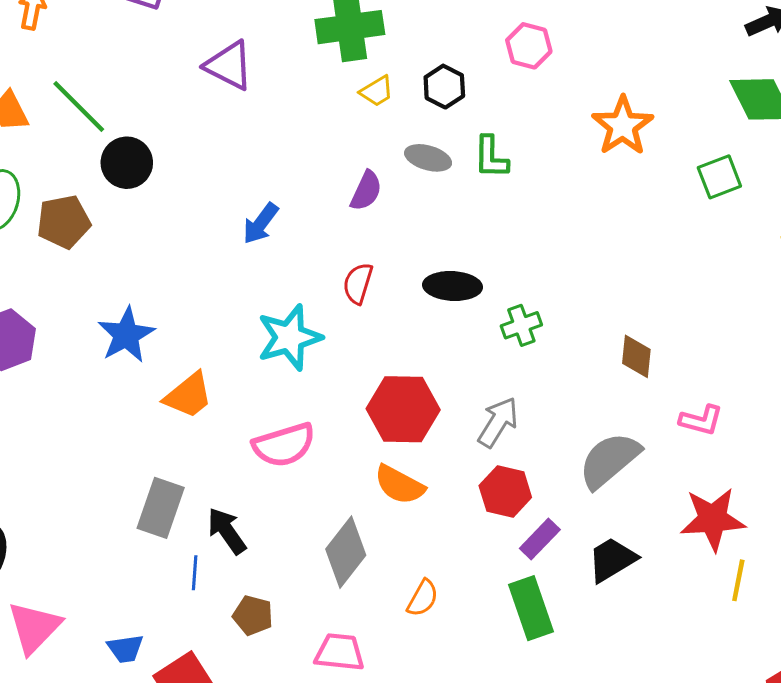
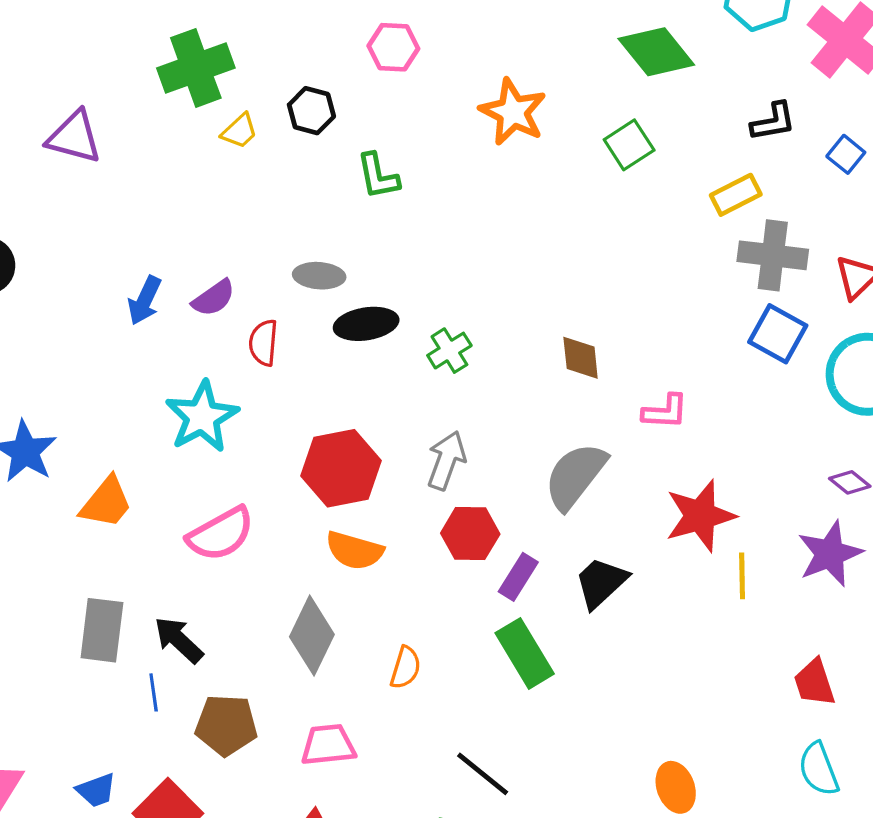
gray ellipse: (428, 158) -> (319, 276), moved
purple semicircle: (366, 191) -> (214, 298), moved, turned 42
brown pentagon: (253, 615) -> (226, 725), size x1.4

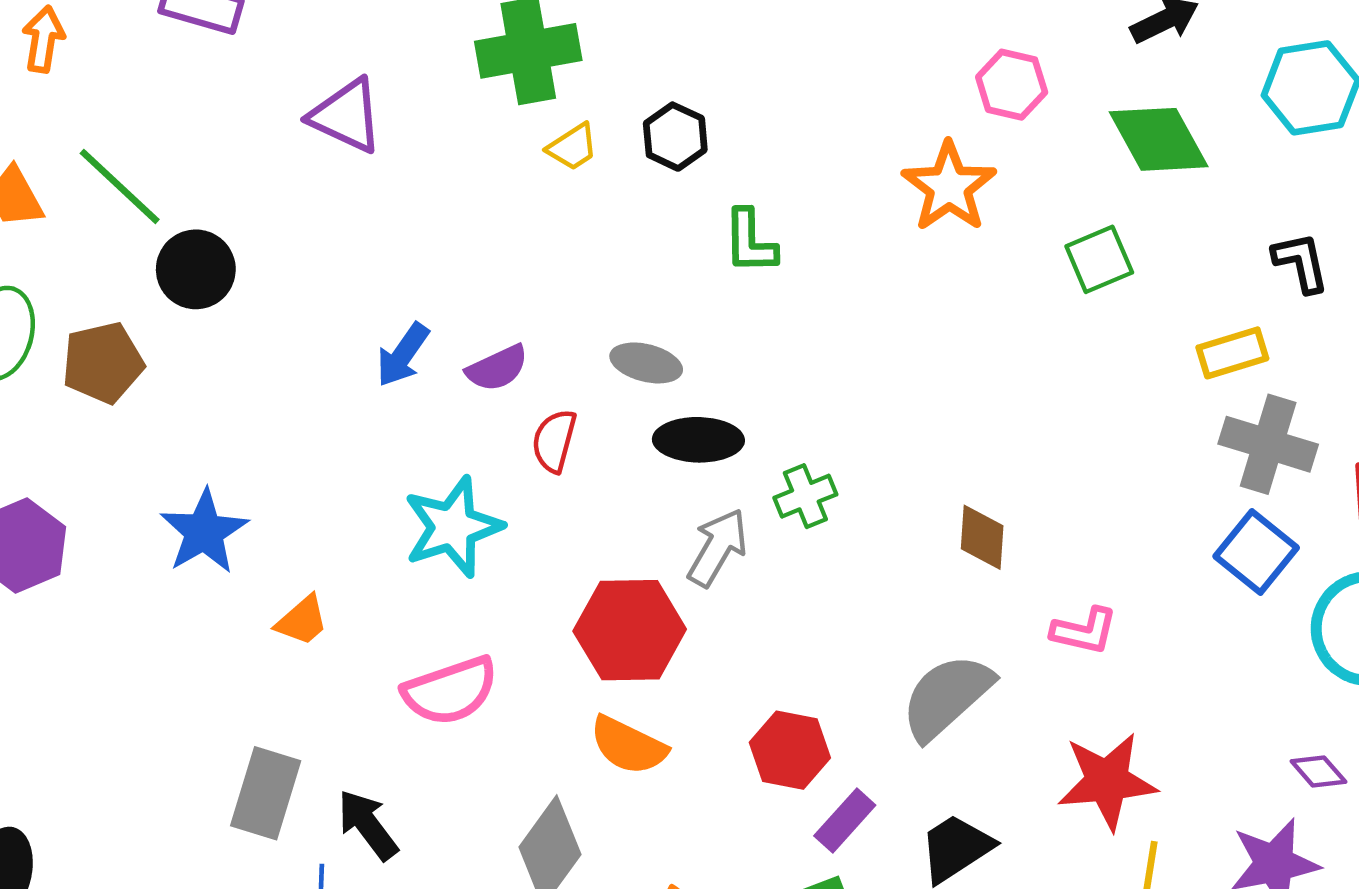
pink hexagon: (393, 47) -> (1012, 85), moved
black L-shape: (773, 122) -> (1301, 262), turned -102
gray arrow: (446, 460) -> (718, 548), moved
orange trapezoid: (106, 503) -> (302, 621), size x0.7

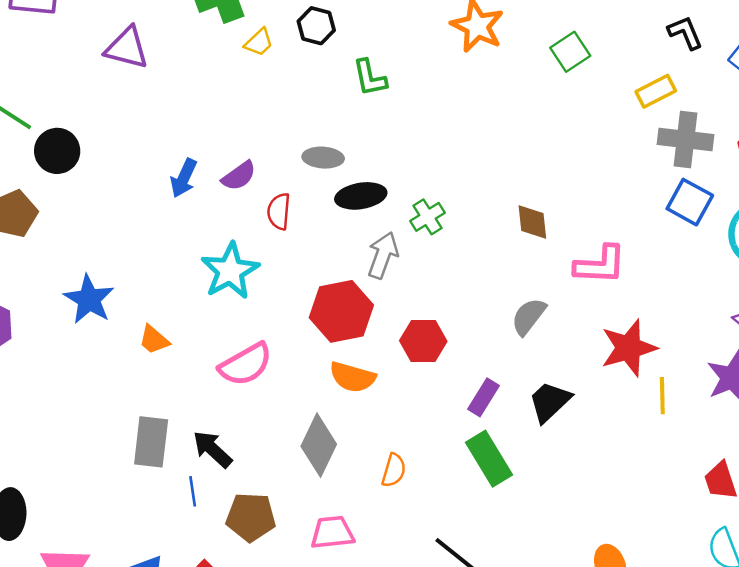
orange trapezoid: (302, 621) -> (154, 340), turned 92
pink L-shape: (1084, 631) -> (600, 265), size x1.4
gray semicircle: (947, 697) -> (529, 316), size x0.7
red hexagon: (790, 750) -> (423, 341), moved

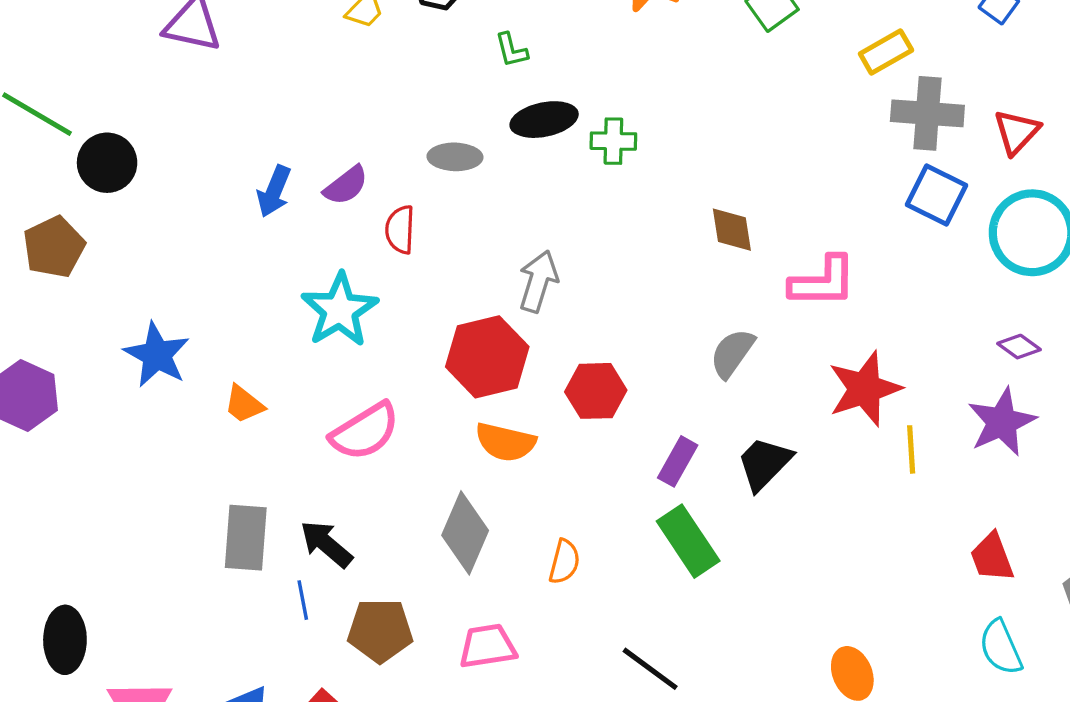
green L-shape: (370, 78) -> (511, 50), size x0.7
black ellipse: (361, 196) -> (544, 120), moved
green cross: (428, 217) -> (613, 141), moved, turned 36

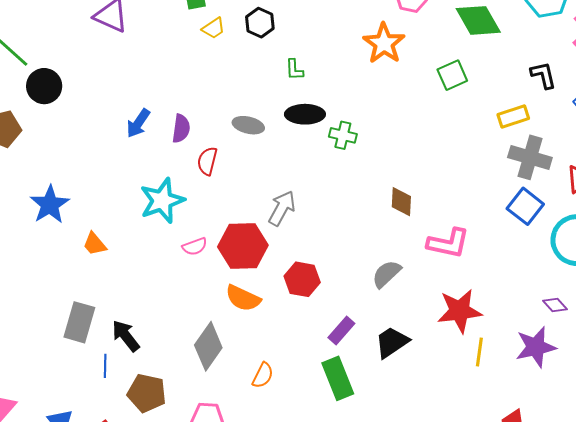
purple semicircle: (346, 185) -> (181, 129), turned -56
pink semicircle: (365, 431) -> (195, 246), moved, size x0.6

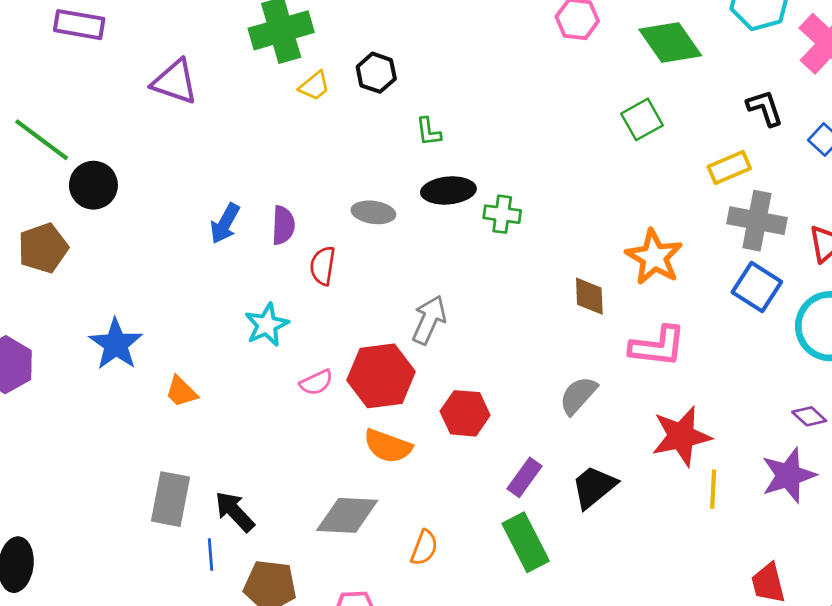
orange star: (384, 43) -> (654, 257), moved
cyan star: (162, 201) -> (267, 325), size x0.7
gray diamond: (208, 346) -> (347, 515), turned 63

